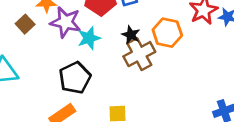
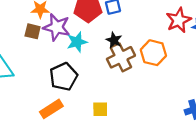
brown square: (25, 24) -> (33, 31), moved, turned -35
orange hexagon: (167, 33) -> (153, 53), moved

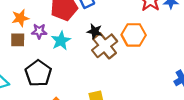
purple star: (57, 27) -> (39, 31), size x0.6
black pentagon: (63, 77) -> (38, 73), moved

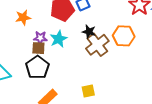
purple star: (39, 31) -> (40, 38), moved
brown square: (18, 40) -> (38, 48), moved

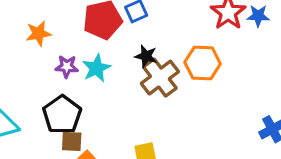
brown square: (38, 48) -> (72, 141), moved

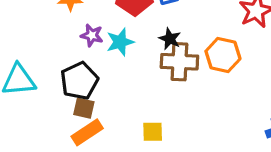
brown cross: (160, 78) -> (179, 62), turned 30

